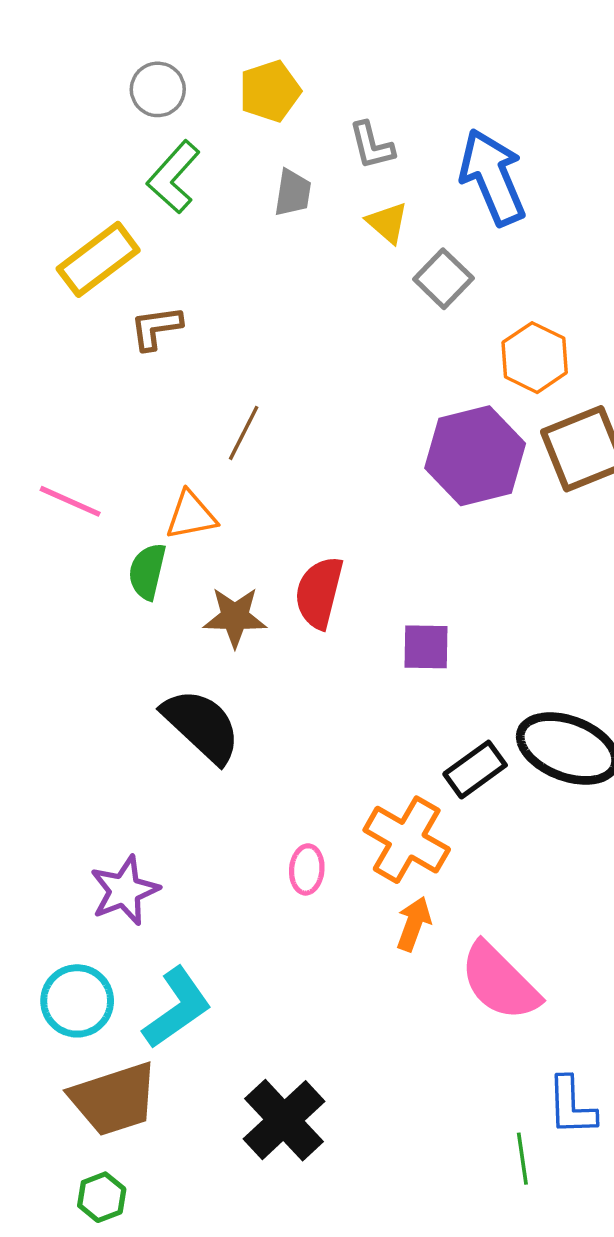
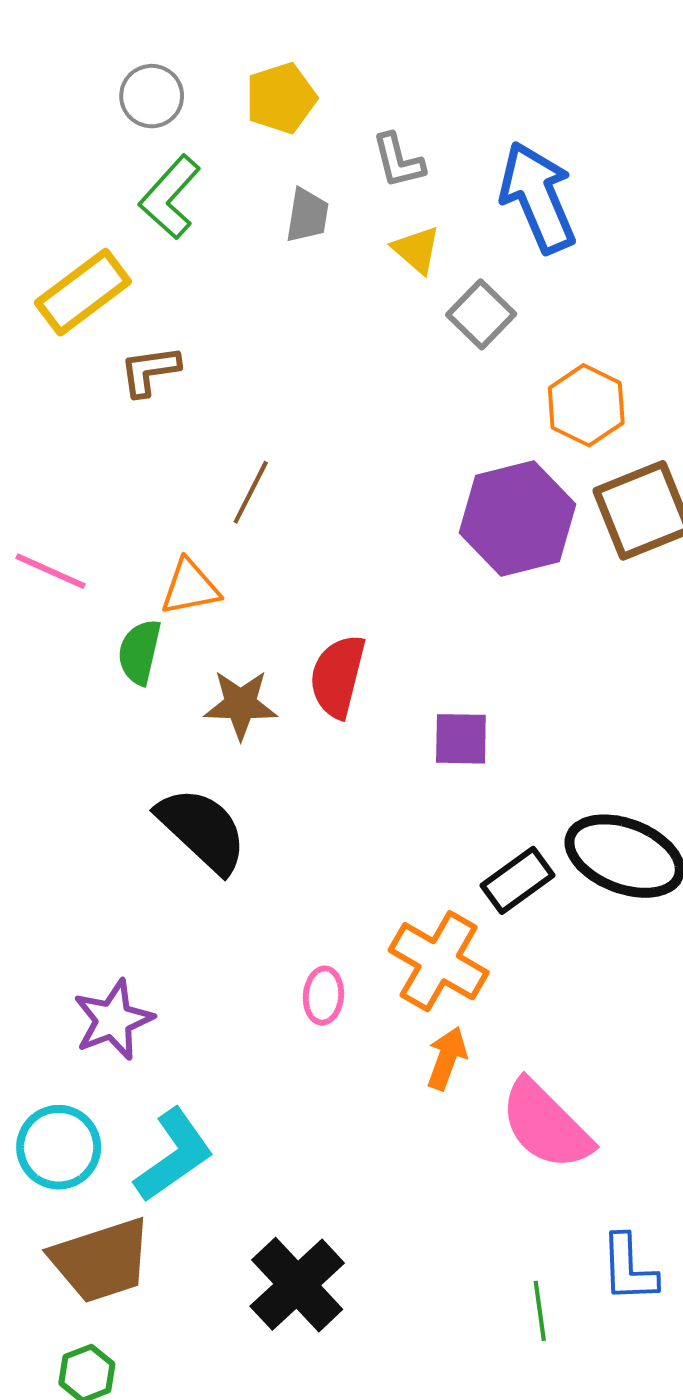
green line: (522, 1159) -> (540, 1311), moved

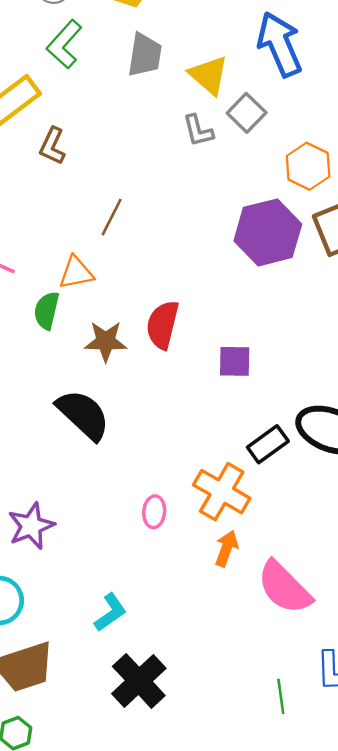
gray L-shape: (398, 161) -> (198, 131), moved
gray trapezoid: (307, 215) -> (145, 55), size x1.4
yellow triangle: (416, 250) -> (209, 75), size x1.4
brown L-shape: (150, 371) -> (52, 146), turned -57
cyan L-shape: (174, 1155) -> (110, 612), moved, size x0.7

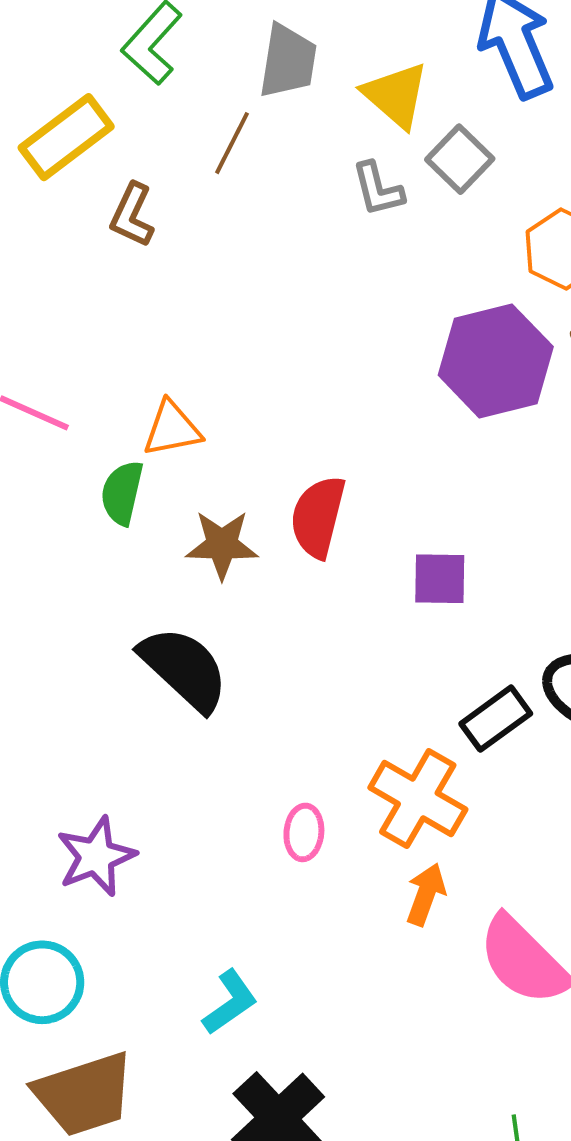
brown line: (112, 217) -> (232, 143), moved

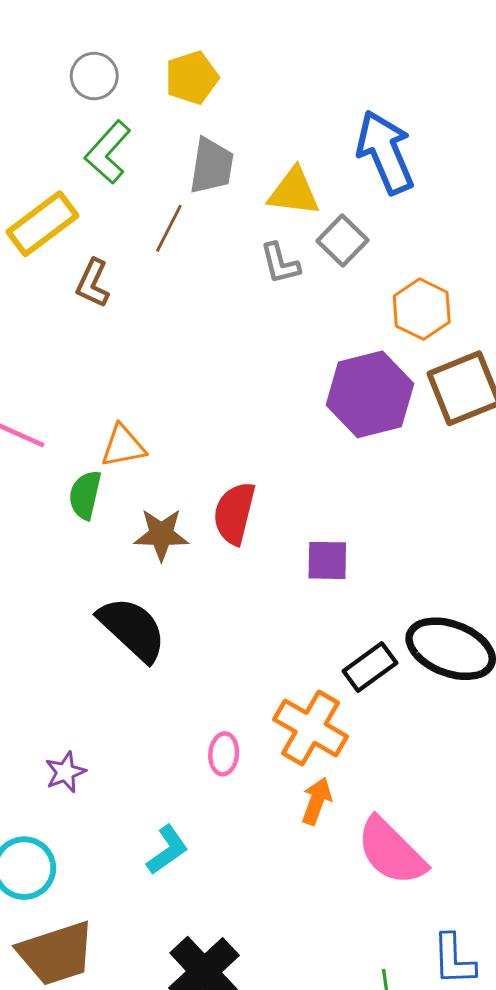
yellow triangle: (396, 95) -> (294, 192), turned -34
purple star: (96, 856) -> (65, 772), size x0.7
cyan L-shape: (230, 1002) -> (167, 850), moved

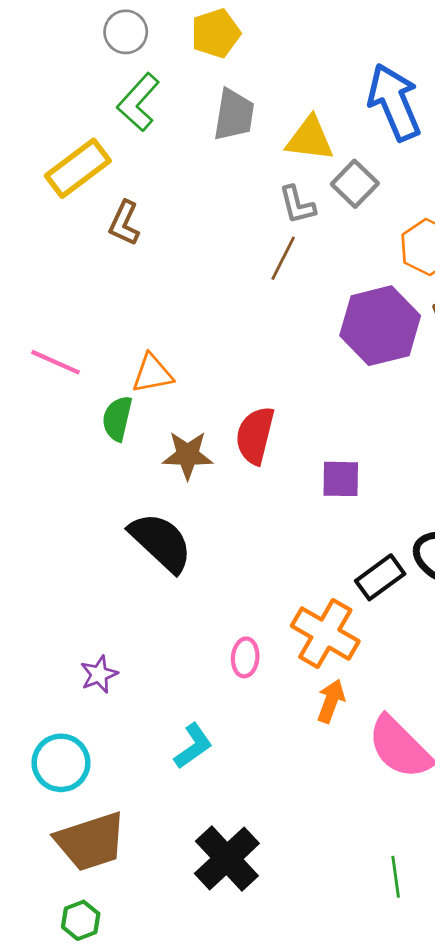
brown line: (169, 228) -> (283, 258), moved

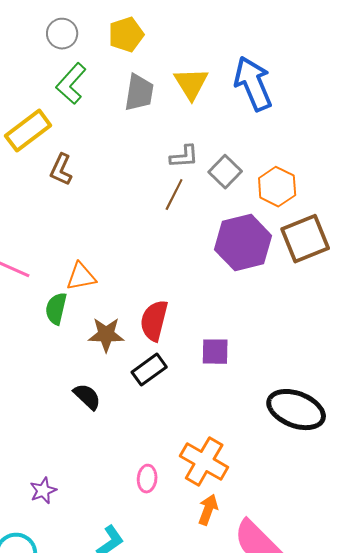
yellow triangle: (310, 139) -> (191, 84), moved, turned 51
gray square: (355, 184) -> (225, 172), moved
gray L-shape: (297, 205) -> (184, 157), turned -80
black semicircle: (161, 542) -> (87, 397), size x0.6
black rectangle: (380, 577) -> (149, 370), moved

